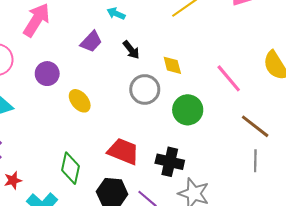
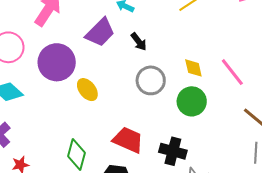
purple trapezoid: (91, 42) -> (100, 32), size x1.4
yellow diamond: (172, 65) -> (193, 68), moved
purple circle: (47, 74) -> (57, 62), size x1.6

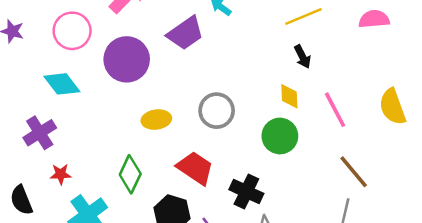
black arrow: (139, 42) -> (302, 57), moved
gray circle: (151, 80) -> (217, 111), moved
yellow ellipse: (87, 90) -> (156, 120), moved, turned -70

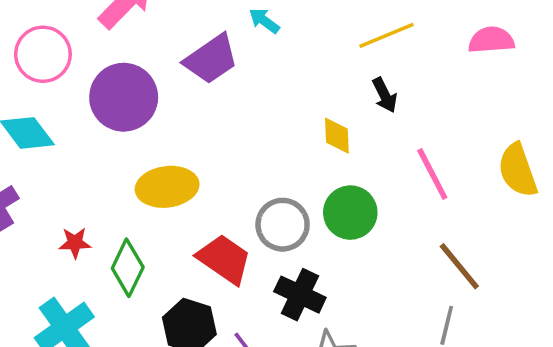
yellow diamond: (289, 96) -> (337, 136), moved
gray circle: (217, 111) -> (283, 225), moved
yellow ellipse: (156, 120) -> (167, 187), size x1.4
red star: (61, 174) -> (75, 243), moved

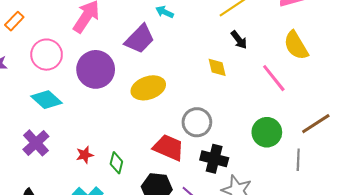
yellow semicircle: (518, 170) -> (296, 45), moved
yellow ellipse: (167, 187) -> (148, 88), moved
green circle: (350, 213) -> (267, 132), moved
brown line: (459, 266) -> (316, 124), moved, turned -72
green diamond: (128, 268) -> (116, 163), size x0.7

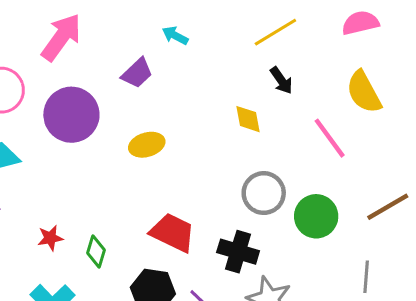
purple trapezoid: (140, 39) -> (137, 73), size x0.7
yellow ellipse: (148, 88) -> (147, 145), size x0.7
gray circle: (197, 122) -> (264, 193), moved
gray line: (298, 160) -> (366, 277), moved

